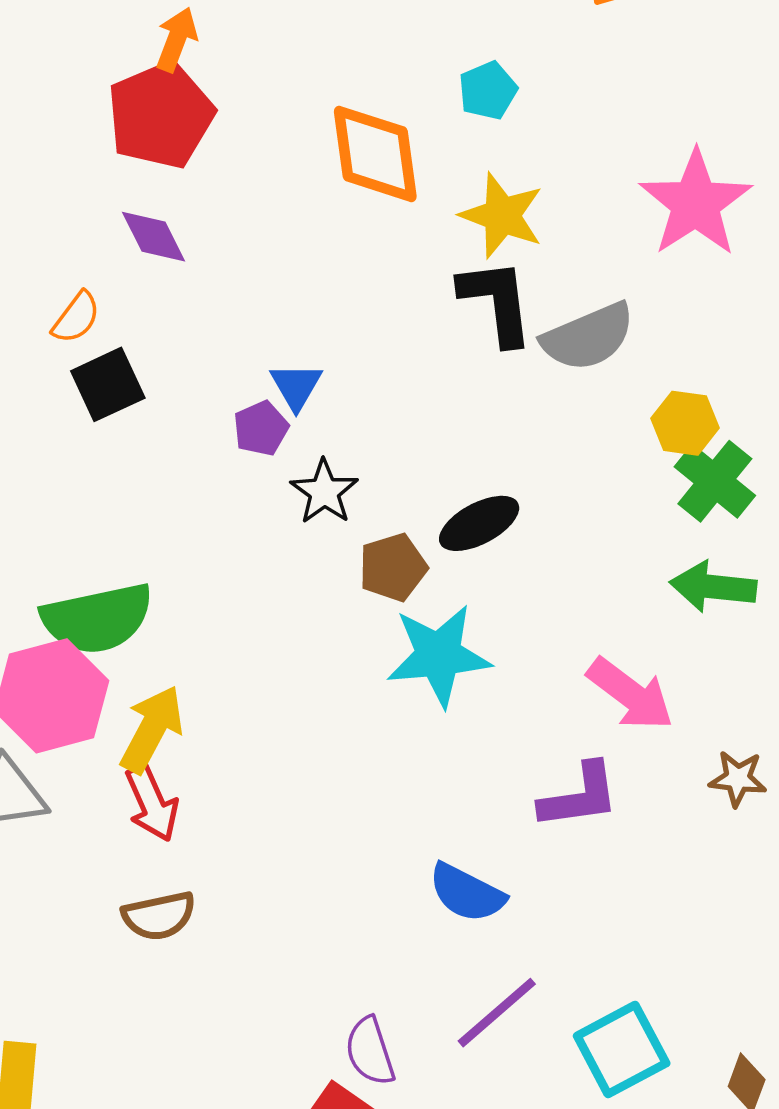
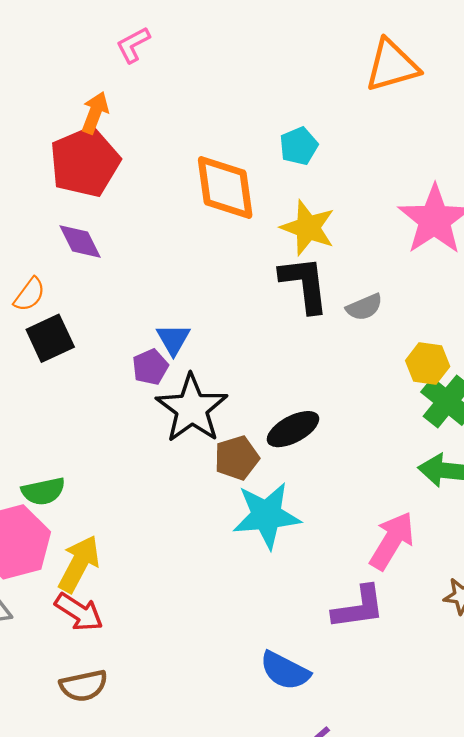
gray semicircle: (588, 337) -> (364, 307), size x0.6
black star: (324, 492) -> (192, 408), size x1.6
green semicircle: (97, 618) -> (43, 491), size x0.6
pink arrow: (630, 694) -> (392, 541), turned -96
red arrow: (152, 803) -> (79, 612), turned -33

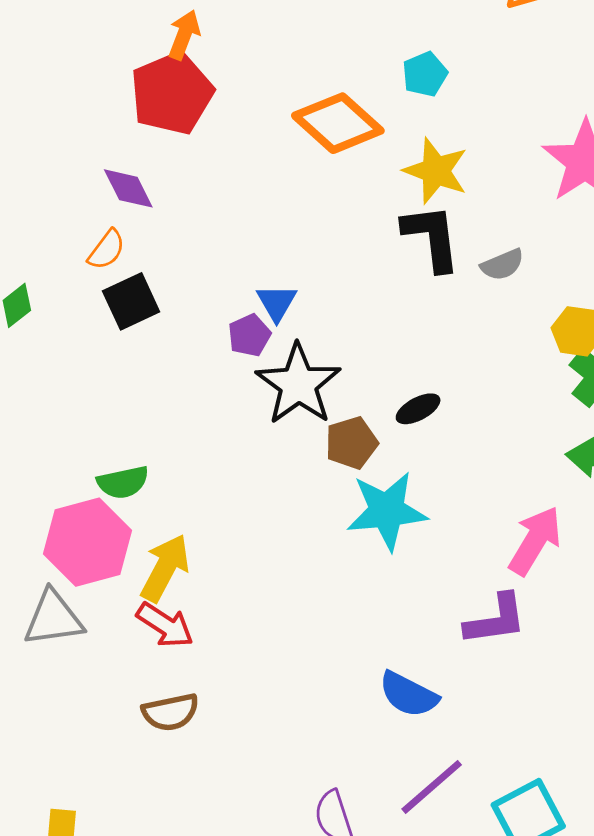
orange diamond: (225, 187) -> (338, 123), turned -40
purple diamond: (80, 242) -> (128, 188), moved
black ellipse: (293, 429) -> (418, 409), size x0.7

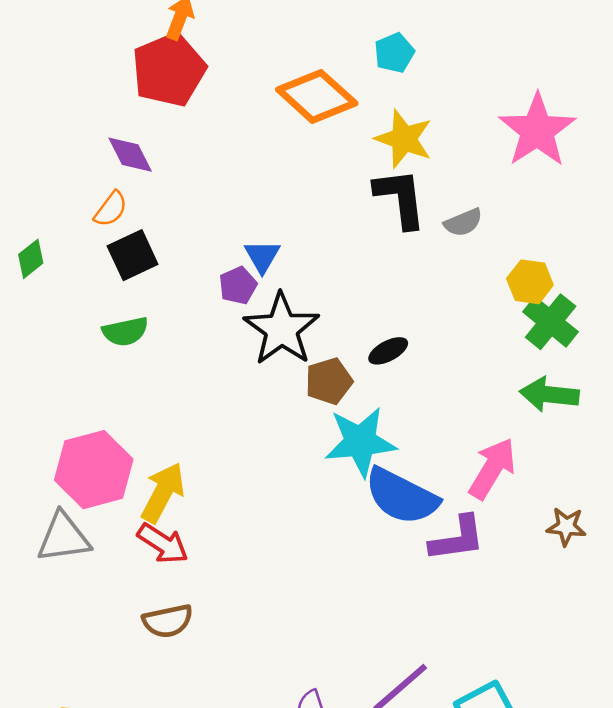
green semicircle: (123, 482) -> (125, 331), moved
blue semicircle: (409, 694) -> (402, 496), moved, size x1.4

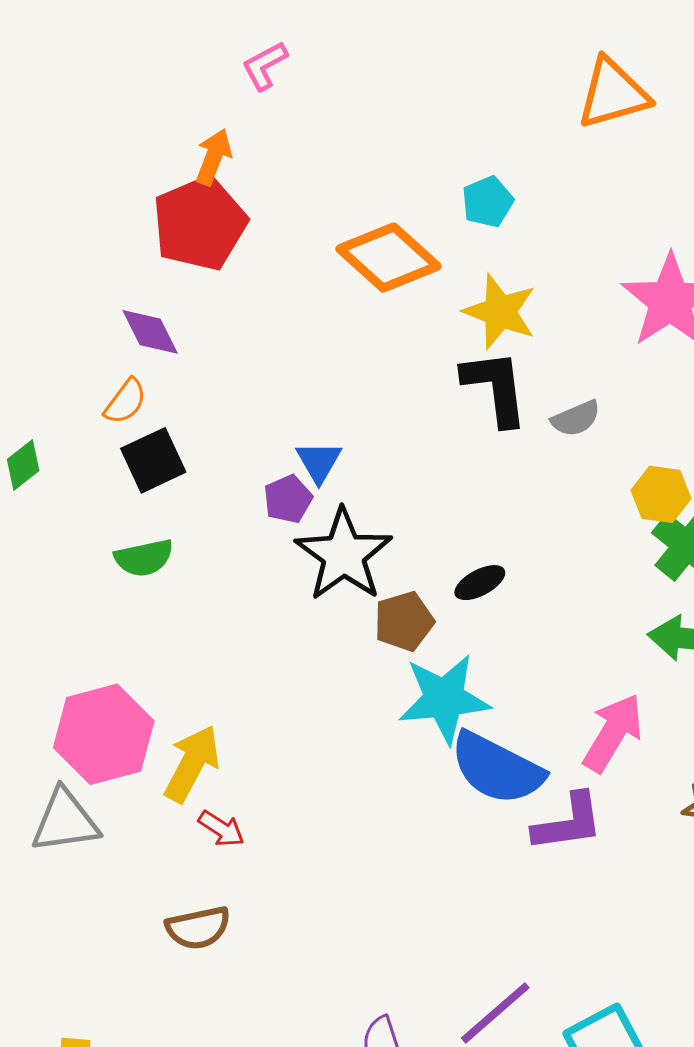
red arrow: (163, 544) -> (221, 829), moved, size x0.7

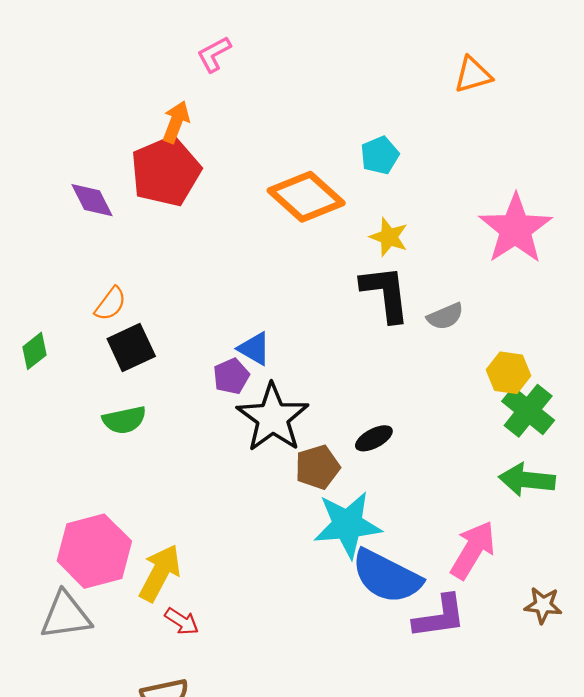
orange triangle: (613, 93) -> (473, 75), size x0.7
yellow star: (500, 312) -> (389, 237), size x0.7
purple diamond: (150, 332) -> (92, 200), moved
blue triangle: (319, 462) -> (254, 349), turned -30

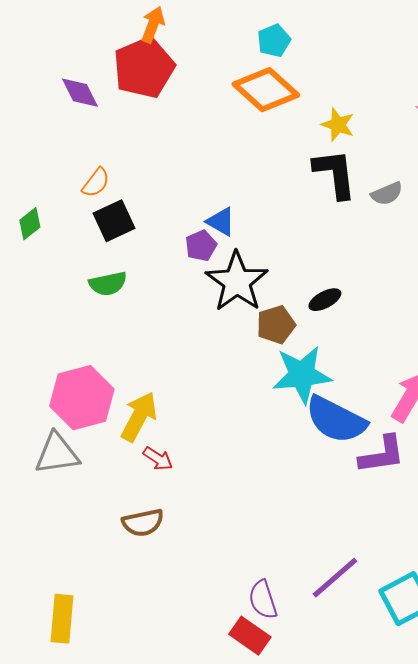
cyan pentagon: (380, 155) -> (274, 41), moved

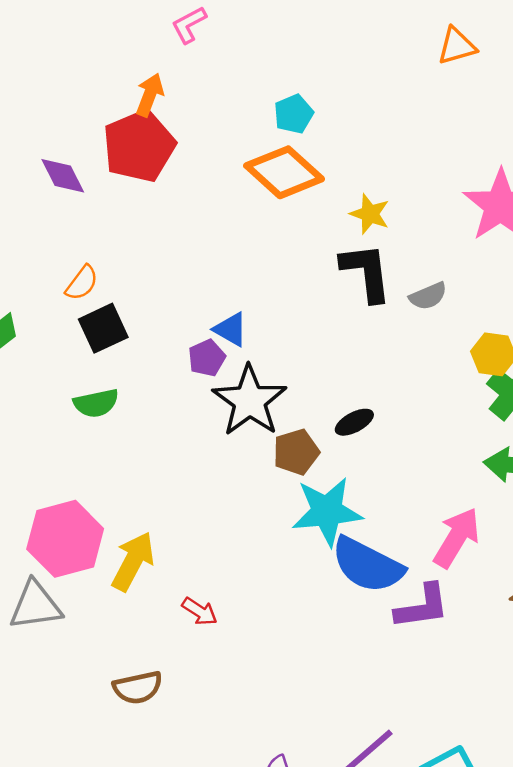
red arrow: (158, 459) -> (200, 611), moved

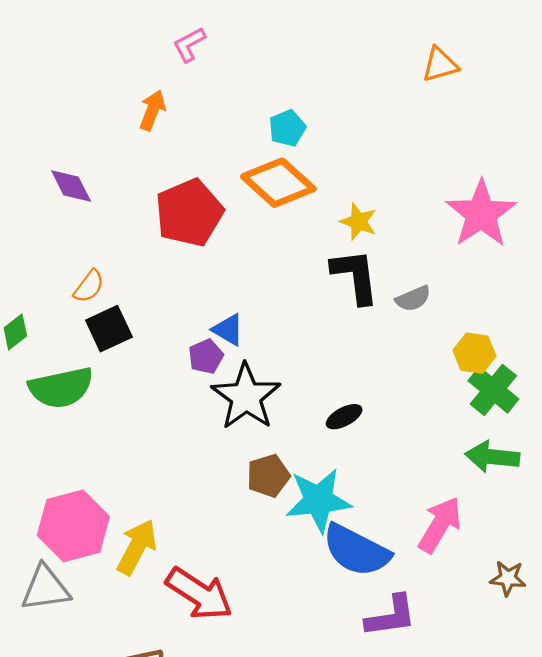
red pentagon: (139, 146) -> (189, 213), moved
green semicircle: (96, 403) -> (61, 388), moved, size x1.5
brown pentagon: (296, 452) -> (268, 476), moved
purple L-shape: (422, 607) -> (391, 616), moved
red arrow: (200, 611) -> (199, 594), size x2.0

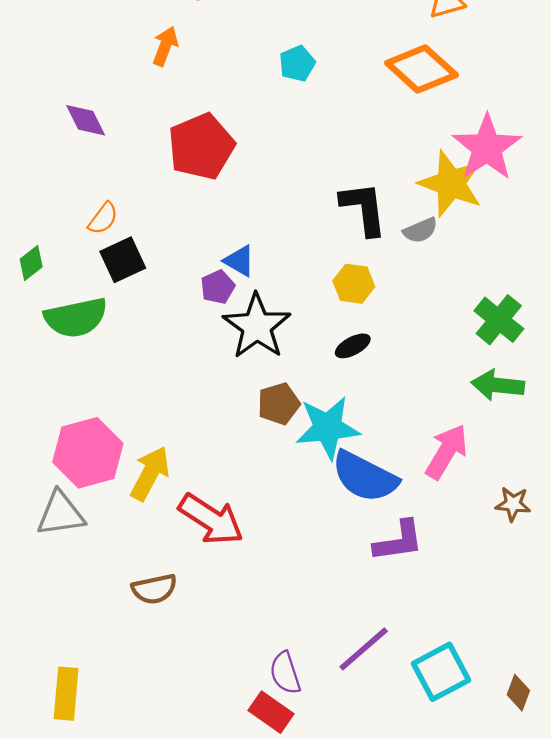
orange diamond: (278, 183) -> (421, 69), moved
yellow star: (359, 222) -> (451, 183), moved, size x1.8
yellow hexagon: (474, 353) -> (354, 284), moved

